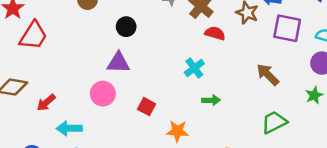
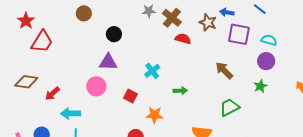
cyan cross: (194, 68) -> (152, 71), moved

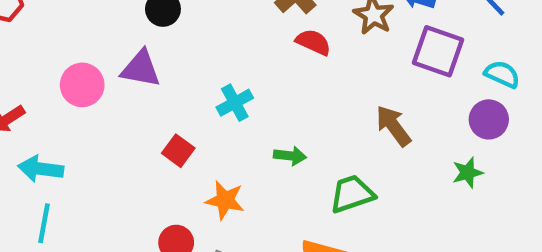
pink circle: (96, 86) -> (82, 85), moved
green trapezoid: (229, 107) -> (352, 194), moved

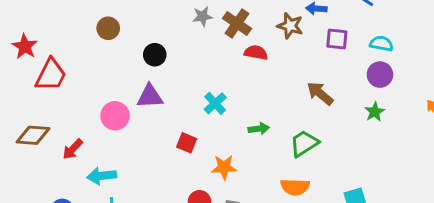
purple square: (438, 51) -> (337, 39), size x0.7

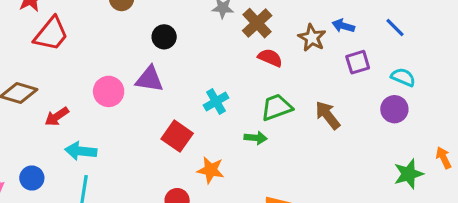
purple square: (337, 39) -> (358, 62), turned -35
green star: (375, 112) -> (409, 174), moved, size x1.4
red square: (187, 143) -> (177, 136), size x1.4
green trapezoid: (304, 143) -> (277, 107), moved

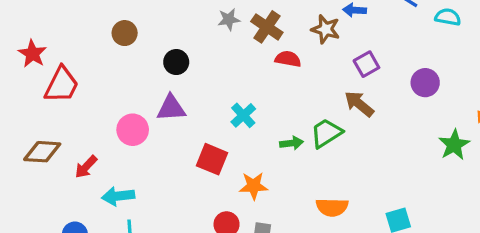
purple square: (358, 62) -> (366, 64), moved
cyan semicircle: (403, 77) -> (448, 17), moved
green trapezoid: (277, 107) -> (326, 133), moved

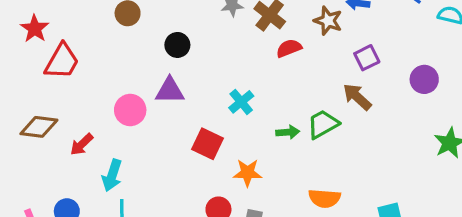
red semicircle: (288, 59) -> (289, 48), turned -35
cyan arrow: (118, 196) -> (112, 175), turned -68

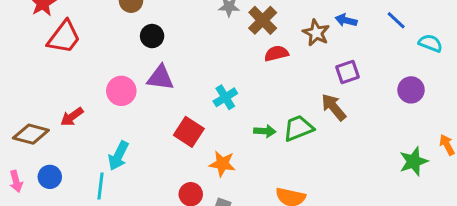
black circle: (177, 45) -> (152, 36), moved
purple circle: (424, 79) -> (411, 90), moved
brown diamond: (39, 127) -> (31, 134), moved
cyan arrow: (112, 175) -> (118, 156), moved

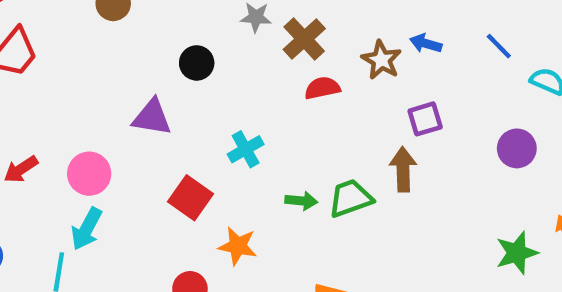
black circle: (152, 36) -> (197, 63), moved
pink circle: (121, 91) -> (89, 174), moved
brown arrow: (334, 107) -> (403, 169), turned 36

